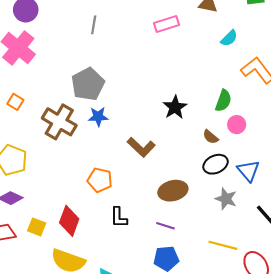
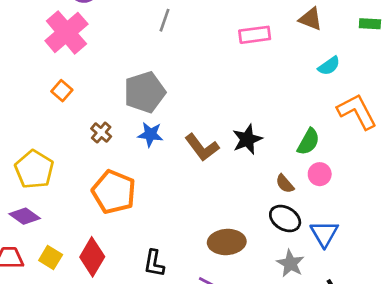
orange square: (15, 102) -> (62, 91), moved
brown cross: (59, 122) -> (101, 133), size x0.5
brown L-shape: (141, 147) -> (202, 147), moved
black ellipse: (216, 164) -> (285, 219), turned 45
orange pentagon: (100, 180) -> (114, 192), moved, size x1.4

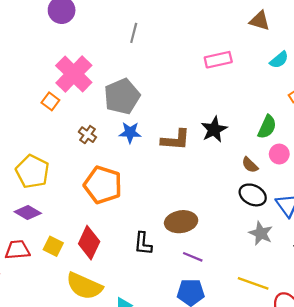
pink cross: (66, 32) -> (74, 74), moved
pink rectangle: (255, 35) -> (218, 60), moved
brown L-shape: (202, 147) -> (176, 140), turned -44
brown ellipse: (227, 242) -> (181, 222), moved

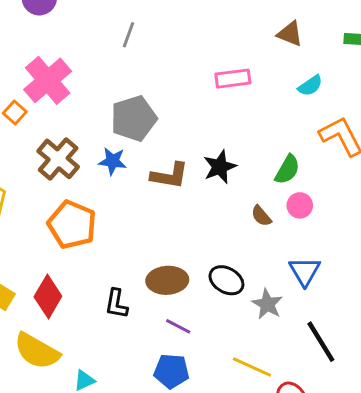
gray pentagon: (122, 96) -> (134, 118), moved
brown cross: (87, 135) -> (58, 159), size x1.8
black ellipse: (253, 195) -> (226, 280), moved

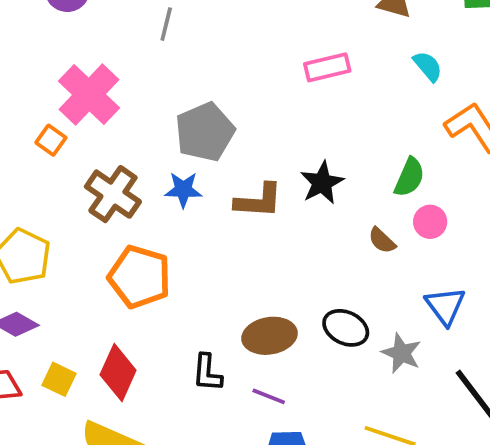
gray line: (128, 35) -> (166, 24), moved
cyan semicircle: (310, 86) -> (428, 66), turned -90
purple line: (178, 326) -> (269, 396), moved

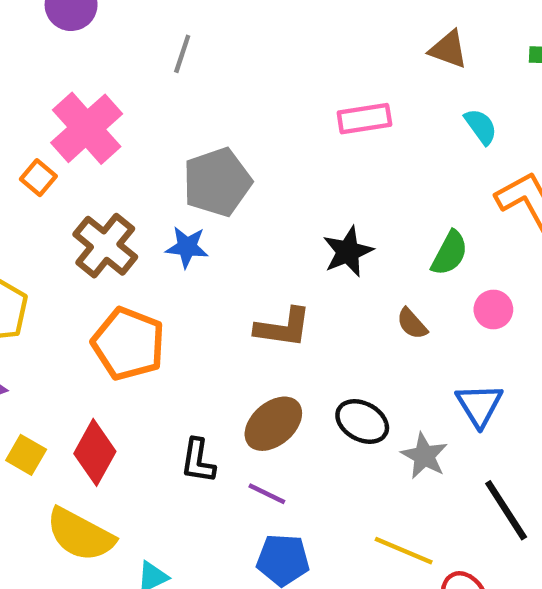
brown L-shape: (259, 201) -> (283, 328), moved
pink circle: (430, 222) -> (493, 309), moved
brown ellipse: (270, 336) -> (273, 424), turned -36

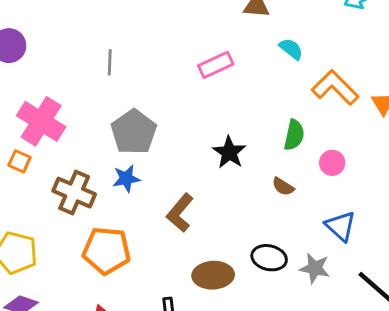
gray line: (182, 54) -> (110, 62), moved
brown L-shape: (283, 328) -> (180, 213), moved, turned 138
brown ellipse: (273, 424) -> (213, 275), turned 54

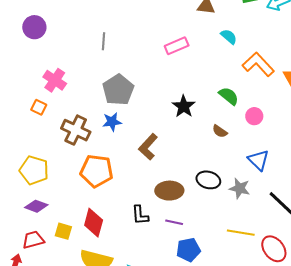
pink cross: (41, 121) -> (55, 80), size x0.7
green semicircle: (294, 135) -> (229, 96), turned -65

